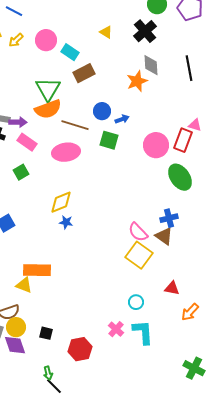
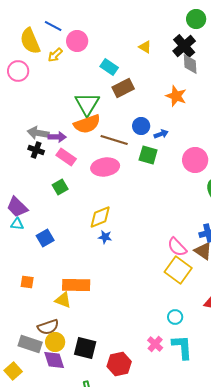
pink circle: (46, 40) -> (77, 41), moved
gray diamond: (151, 65) -> (190, 64), moved
orange star: (137, 81) -> (176, 96), turned -30
black square: (46, 333) -> (85, 348), size x1.6

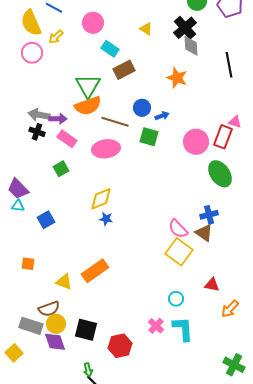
pink circle: (77, 41) -> (93, 23), moved
pink circle: (18, 71) -> (32, 53), moved
orange rectangle: (76, 285) -> (95, 271), moved, turned -36

